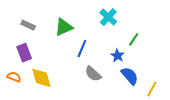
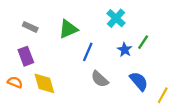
blue star: (117, 56) -> (125, 50), moved

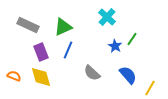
gray rectangle: (30, 27) -> (28, 25), size x1.5
blue line: (88, 52) -> (68, 50), moved
purple rectangle: (26, 56) -> (41, 52), moved

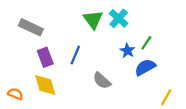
green triangle: (63, 27) -> (93, 20), moved, turned -42
blue semicircle: (128, 75) -> (145, 67), moved, turned -78
orange semicircle: (14, 76) -> (15, 94), moved

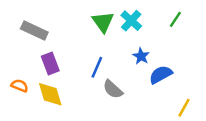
green line: (146, 43) -> (175, 19), moved
blue line: (75, 55) -> (97, 67), moved
orange semicircle: (15, 94) -> (20, 86), moved

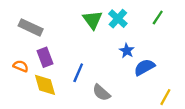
blue line: (97, 67) -> (78, 73), moved
orange semicircle: (20, 86) -> (21, 66), moved
gray semicircle: (113, 89) -> (101, 93), moved

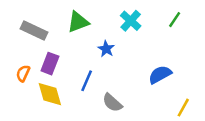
green triangle: (92, 20) -> (78, 22), moved, turned 45
blue star: (127, 51) -> (106, 49), moved
purple rectangle: (45, 57) -> (50, 64), turned 42
orange semicircle: (21, 66) -> (23, 73), turned -88

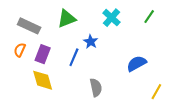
orange semicircle: (23, 73) -> (20, 50), moved
blue line: (87, 81) -> (74, 57), moved
gray semicircle: (112, 103) -> (96, 88), turned -144

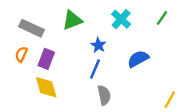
blue line: (74, 57) -> (95, 69), moved
blue semicircle: (137, 64) -> (138, 59), moved

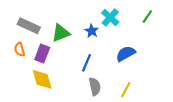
green triangle: (72, 20) -> (61, 33), moved
blue star: (98, 45) -> (92, 31), moved
orange semicircle: (21, 54) -> (19, 49), turned -40
yellow line: (170, 100) -> (126, 90), moved

